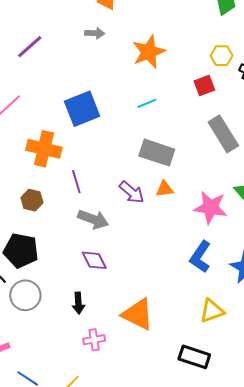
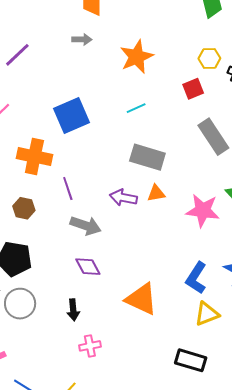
purple arrow: (132, 192) -> (123, 198), turned 152
blue L-shape: (200, 257) -> (196, 278), moved
orange triangle: (138, 314) -> (141, 299), moved

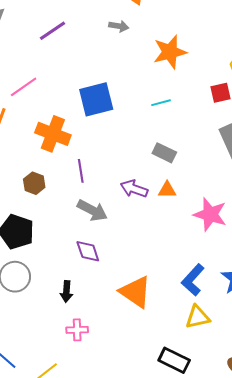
gray rectangle: (147, 157) -> (164, 153), size x0.7

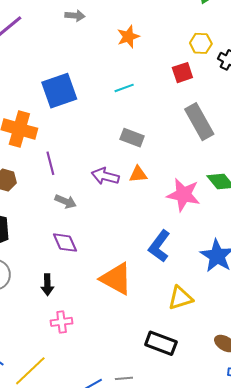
orange star: (170, 52) -> (128, 37), size x0.7
gray arrow: (92, 210) -> (66, 201), size x0.7
blue L-shape: (193, 280) -> (159, 246), moved

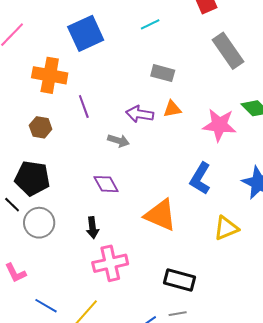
gray arrow: (66, 201) -> (118, 141), moved
pink cross: (62, 322) -> (110, 263), size x1.6
black rectangle: (161, 343) -> (180, 280), moved

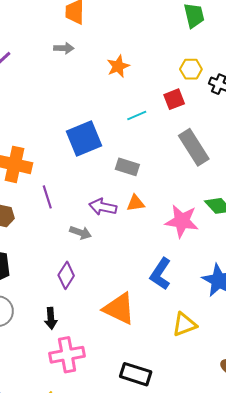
cyan line: (150, 24) -> (137, 115), moved
blue square: (86, 33) -> (84, 139), moved
purple diamond: (106, 184) -> (66, 275), turned 60

